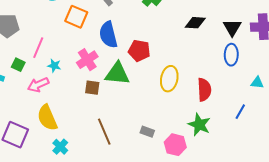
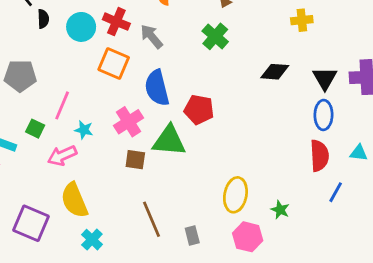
yellow ellipse: (169, 79) -> (235, 195), moved
red semicircle: (204, 90) -> (319, 156), moved
green star: (199, 125) -> (280, 210), size x0.6
gray rectangle: (147, 132) -> (192, 235), moved, turned 56

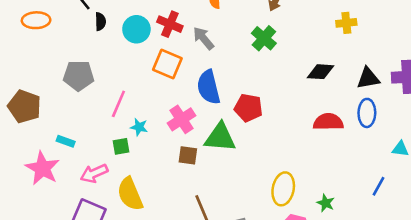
black triangle: (325, 78) -> (368, 78), turned 50
green square: (35, 129) -> (121, 146), moved, turned -36
pink arrow: (62, 156) -> (94, 173), moved
red semicircle: (319, 156) -> (328, 122), moved, turned -88

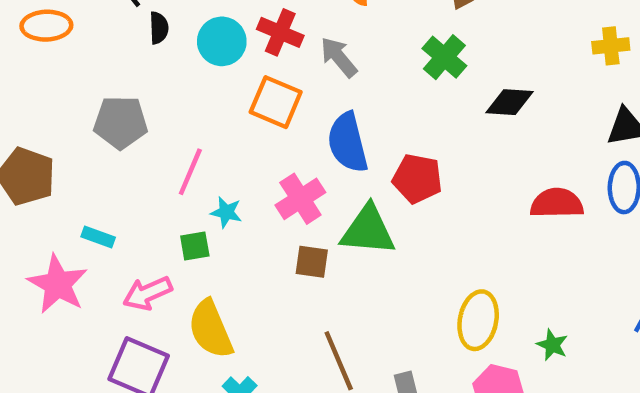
yellow cross: (346, 23) -> (611, 46), moved
black diamond: (321, 72) -> (510, 102), moved

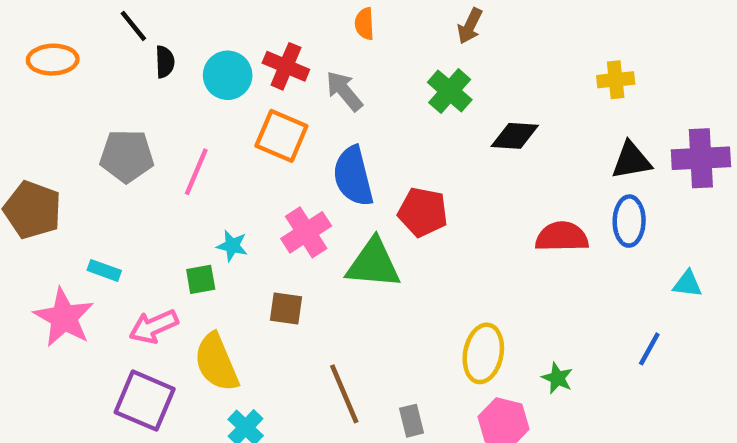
pink line: (190, 172) -> (196, 172), moved
brown square: (312, 262) -> (286, 309), moved

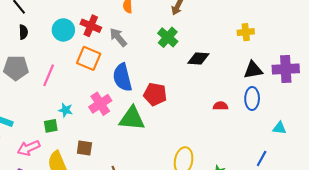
black semicircle: (165, 62) -> (23, 32), moved
red semicircle: (562, 237) -> (220, 106), size x0.6
brown square: (286, 309) -> (84, 148), moved

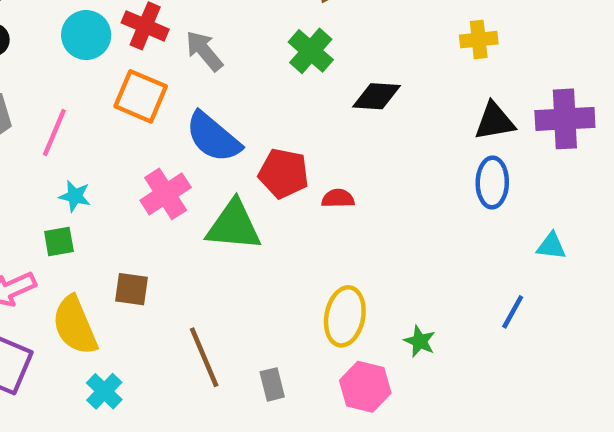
blue semicircle: (122, 77) -> (213, 137), turned -36
red semicircle: (220, 106) -> (338, 198), moved
cyan star: (65, 110) -> (75, 196), moved

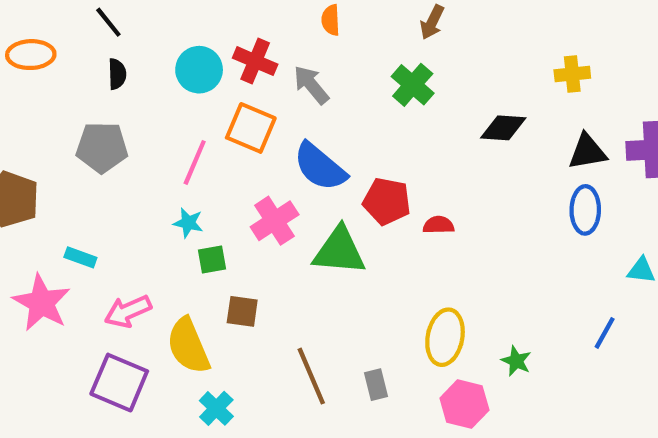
black diamond: (377, 96) -> (503, 128), moved
pink line: (54, 133) -> (195, 162), moved
green square: (59, 241) -> (212, 260), moved
gray rectangle: (272, 384) -> (376, 385), moved

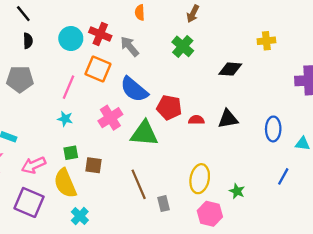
black triangle: (587, 152) -> (228, 119), moved
blue ellipse: (585, 210) -> (273, 129), moved
green square: (212, 260) -> (71, 153), moved
brown line: (311, 376) -> (139, 184), moved

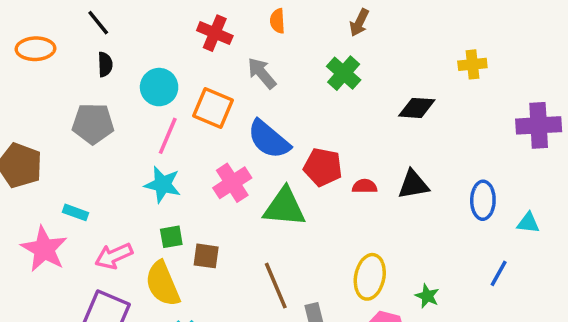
red cross: (100, 34) -> (215, 33), moved
cyan circle: (71, 39) -> (159, 87), moved
cyan star: (65, 119) -> (163, 185), size x1.5

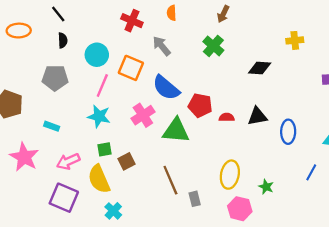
blue ellipse: (483, 200) -> (288, 132), moved
cyan rectangle: (76, 212) -> (52, 126), moved
brown square: (206, 256) -> (126, 161), turned -35

